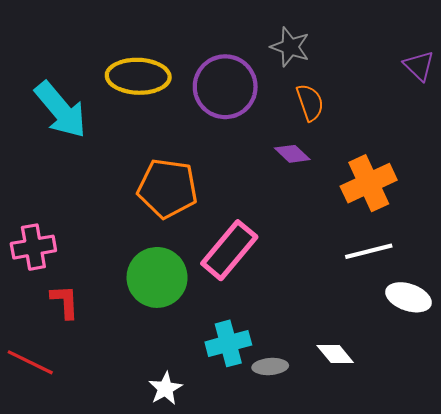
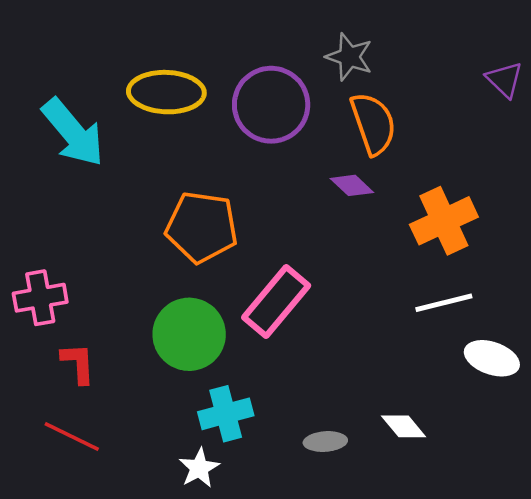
orange semicircle: (310, 102) -> (373, 124), size x1.4
cyan cross: (228, 343) -> (226, 414), moved
red line: (30, 362) -> (72, 436), moved

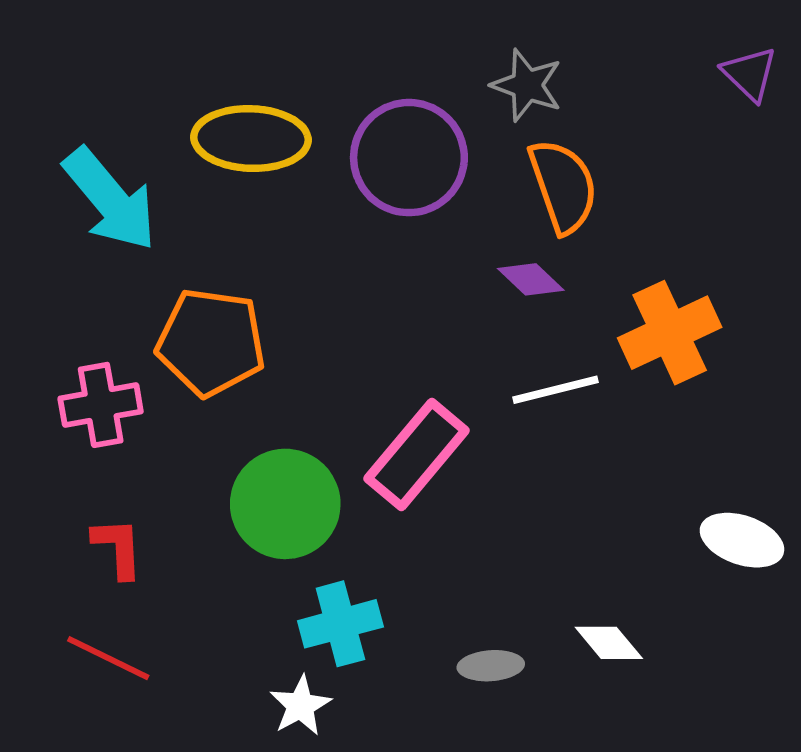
purple triangle: (504, 79) -> (750, 74), moved
orange pentagon: (202, 227) -> (211, 342), moved
pink cross: (40, 298) -> (101, 405), moved
white line: (444, 303) -> (555, 390), moved

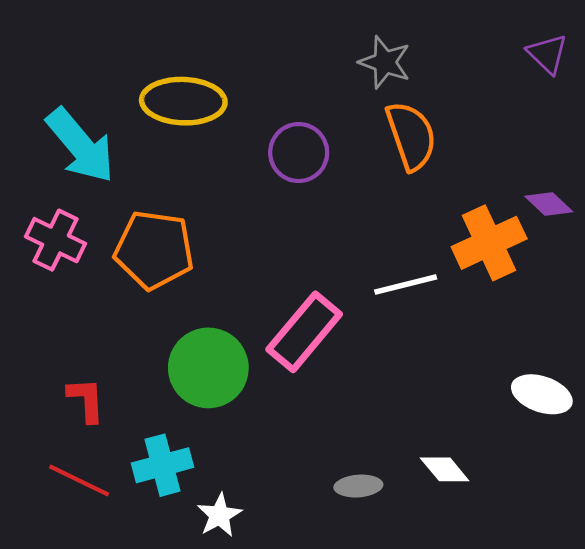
purple circle: (409, 158) -> (299, 153), moved, size x0.7
purple diamond: (531, 279) -> (549, 204), moved
pink cross: (101, 405) -> (55, 240), moved, turned 36
cyan cross: (340, 624) -> (162, 465), moved

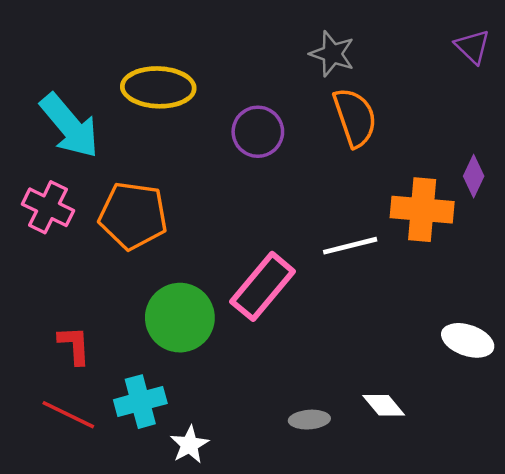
purple diamond: (549, 204) -> (474, 176), turned 72
orange cross: (489, 243) -> (422, 210), turned 30

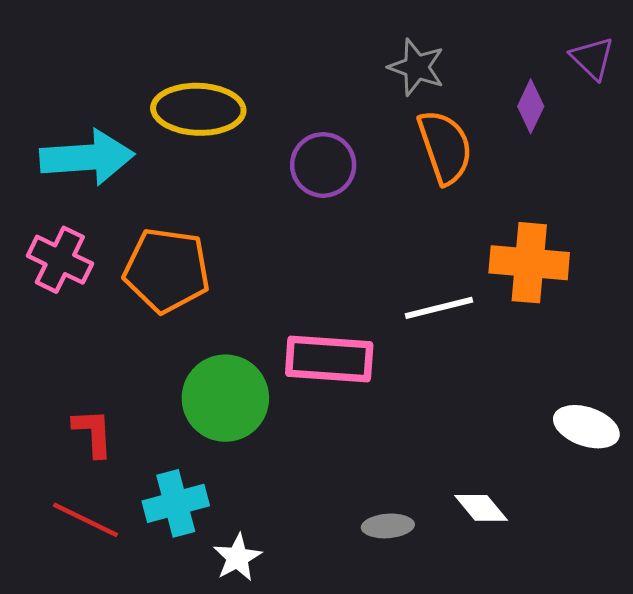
cyan arrow: (70, 126) -> (87, 157), turned -54
purple diamond: (474, 176) -> (531, 106), moved
pink rectangle: (263, 286) -> (329, 359), turned 54

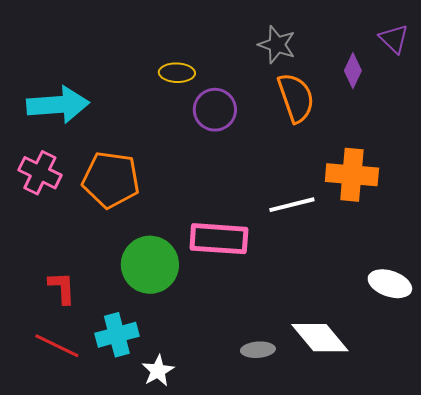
yellow ellipse: (198, 109) -> (177, 73), moved, size x0.6
white diamond: (481, 508) -> (320, 338), size x1.6

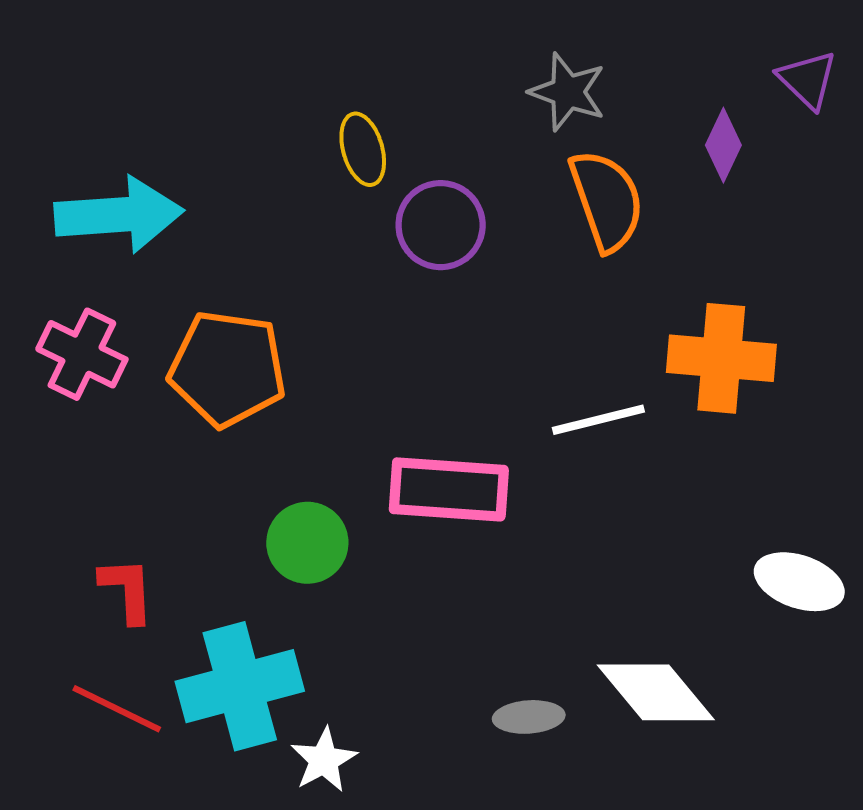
yellow ellipse: (177, 73) -> (363, 149), turned 72
green circle: (150, 265) -> (307, 543), size x0.7
cyan cross: (117, 335) -> (240, 686), size x1.4

